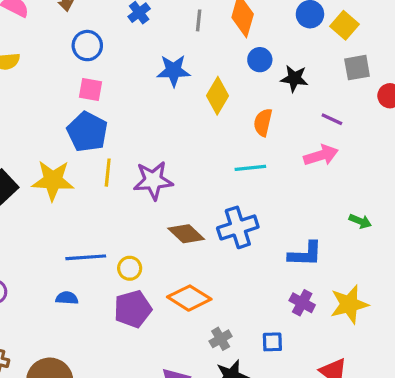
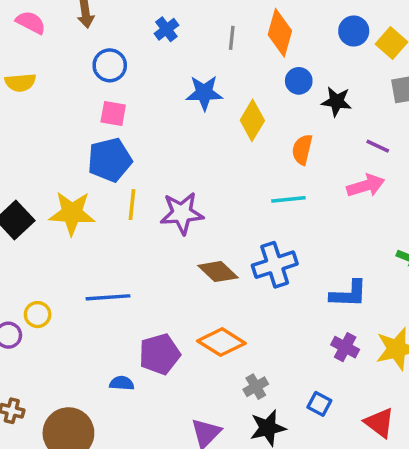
blue pentagon: (87, 132) -> (110, 160), turned 30
yellow circle: (130, 268) -> (38, 315), moved
blue semicircle: (67, 298) -> (122, 383), moved
blue square: (272, 342) -> (319, 404), moved, turned 30

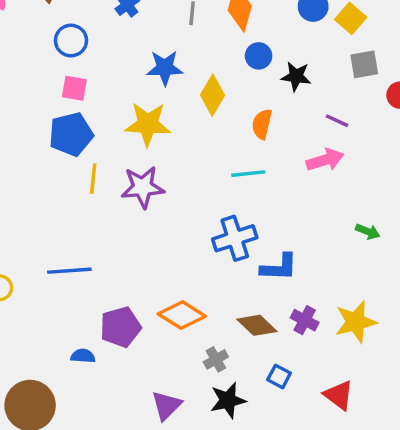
yellow star: (72, 213) -> (148, 124), moved
brown diamond: (218, 272) -> (257, 325), moved
blue L-shape: (349, 294) -> (279, 267), moved

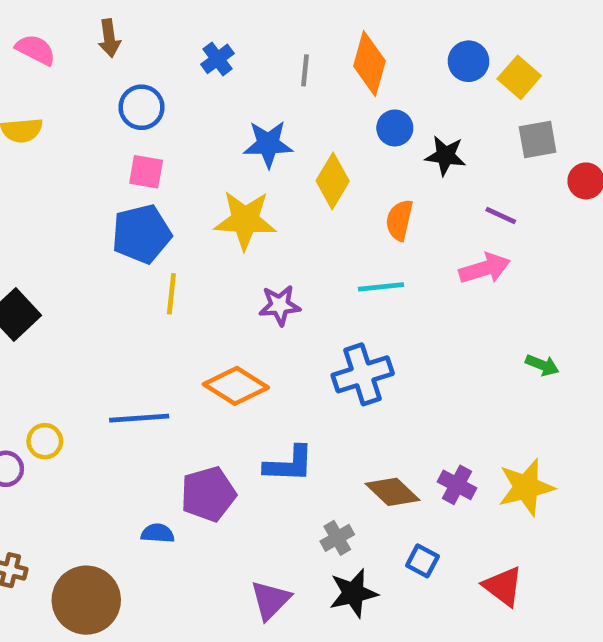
purple star: (143, 187) -> (280, 305), moved, size x0.7
blue L-shape: (279, 267) -> (289, 464), moved
orange diamond: (182, 315) -> (236, 386), moved

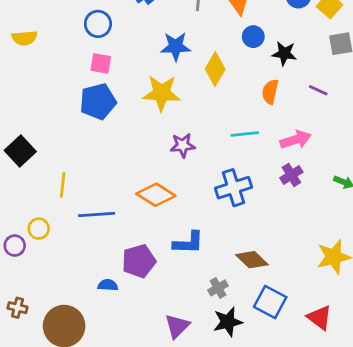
orange semicircle: (399, 220) -> (270, 92), moved
pink arrow: (485, 268) -> (296, 140), moved
yellow line: (171, 294) -> (63, 185), moved
purple cross: (457, 485) -> (291, 175), moved, turned 30
blue square: (422, 561) -> (270, 302), size x1.6

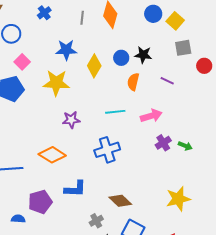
blue circle: (253, 37) -> (121, 58), moved
pink square: (101, 63) -> (22, 62), moved, turned 35
purple cross: (291, 175) -> (163, 143), moved

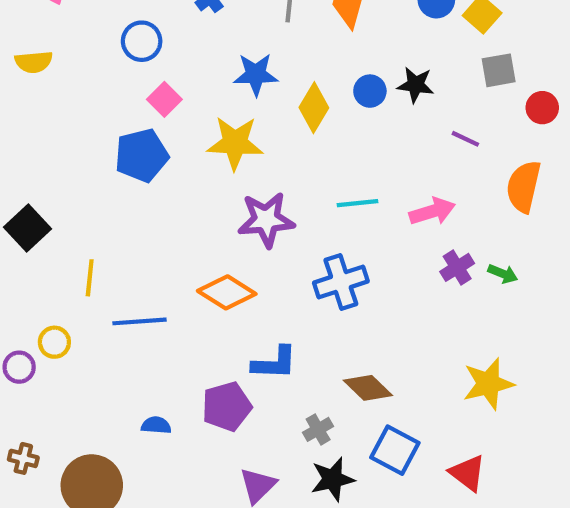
orange semicircle: (133, 82) -> (524, 187), moved, size x1.4
purple star: (71, 120) -> (266, 220), size x1.5
purple pentagon: (40, 202) -> (227, 407), moved

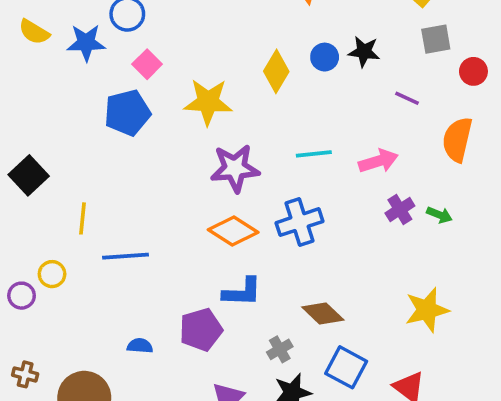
yellow semicircle: (34, 62) -> (34, 32), turned 36
blue star: (256, 74) -> (86, 43), moved
orange diamond: (227, 292) -> (233, 231), moved

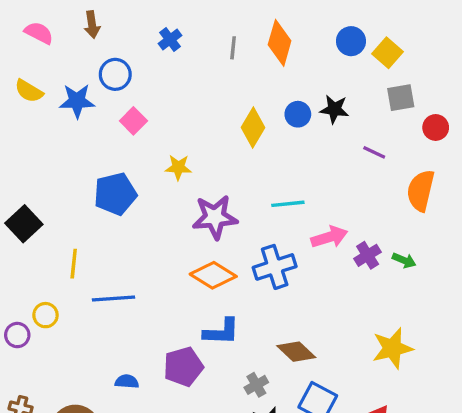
yellow star: (208, 102) -> (178, 167), moved, size x0.6
blue pentagon: (127, 113) -> (115, 194), moved
pink arrow: (378, 161) -> (329, 237), moved

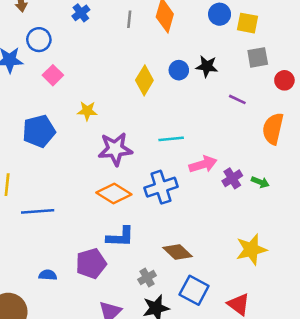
yellow square: (387, 53) -> (248, 23), turned -30

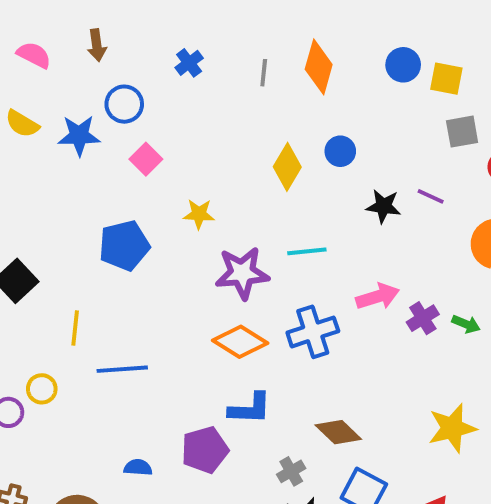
black star: (207, 66) -> (383, 206), moved
cyan line: (171, 139) -> (307, 251), moved

